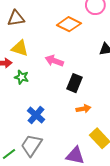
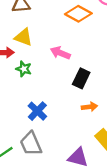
gray trapezoid: (32, 145) -> (31, 144), turned -60

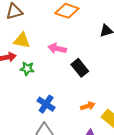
black rectangle: (81, 78) -> (80, 68), turned -54
orange arrow: (89, 107) -> (88, 106), moved

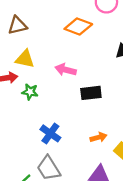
black rectangle: (80, 68) -> (91, 93), turned -60

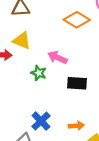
green star: (30, 92) -> (39, 73), moved
blue cross: (50, 133) -> (41, 121), moved

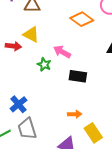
blue cross: (41, 121) -> (18, 104), moved

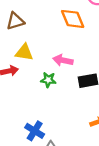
orange diamond: (82, 19) -> (73, 19), turned 50

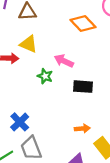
orange diamond: (73, 19) -> (83, 24), turned -35

